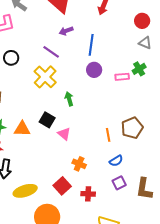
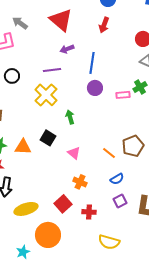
purple line: (51, 52) -> (52, 70), turned -42
pink triangle: (64, 134) -> (74, 153), moved
orange line: (108, 135) -> (109, 153), turned -40

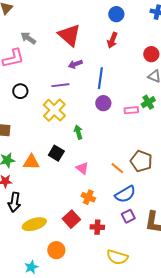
brown pentagon: (133, 146) -> (141, 161), turned -30
blue semicircle: (117, 179) -> (125, 194), size x1.5
orange circle: (48, 235) -> (56, 250), size x0.7

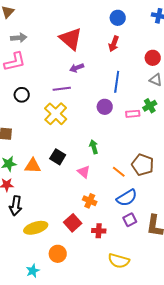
gray arrow: (28, 38) -> (19, 38), moved, turned 140
blue line: (100, 78) -> (117, 82), moved
green arrow: (78, 132) -> (94, 147), moved

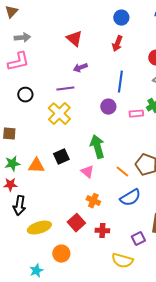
red triangle: (71, 39) -> (74, 39), size x0.7
green arrow: (94, 147) -> (97, 147), size x1.6
black square: (58, 157) -> (61, 157), turned 35
purple square: (130, 220) -> (138, 239), moved

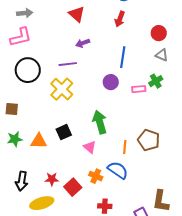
black circle: (25, 95) -> (28, 70), size x1.6
orange line: (122, 172) -> (125, 147), turned 56
red star: (10, 185) -> (52, 179), moved
blue semicircle: (130, 198) -> (118, 170), moved, turned -115
red square: (76, 223) -> (73, 187), moved

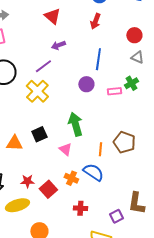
purple line: (68, 64) -> (43, 66), turned -30

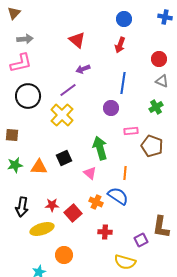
pink rectangle: (114, 91) -> (131, 131), moved
brown pentagon: (124, 142) -> (152, 146), moved

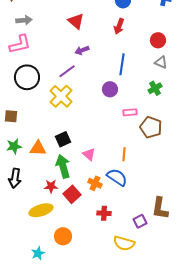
green arrow: (100, 148) -> (63, 166), moved
black arrow: (22, 207) -> (15, 178), moved

